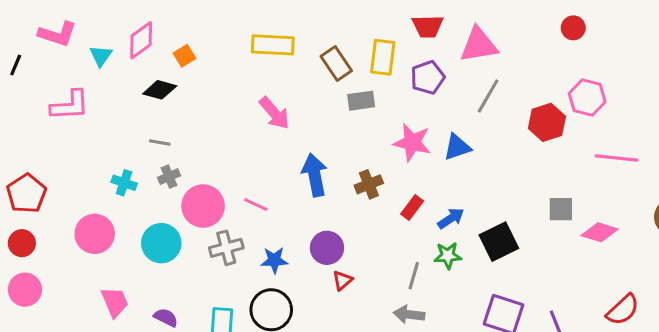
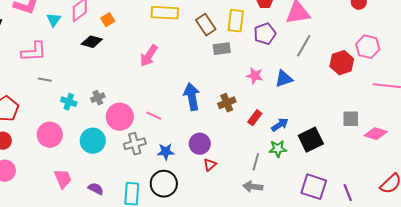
pink arrow: (274, 113) -> (149, 56), moved, turned 75
gray line: (160, 142) -> (45, 80), moved
pink star: (412, 142) -> (255, 76), size x0.7

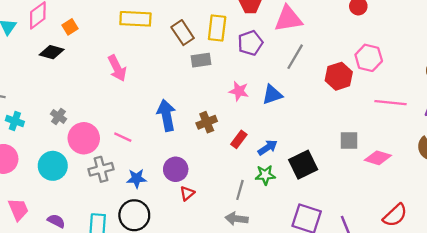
pink arrow: (149, 56) -> (117, 68), turned -60
gray cross: (98, 98) -> (58, 116), turned -32
cyan cross: (69, 102) -> (15, 121), moved

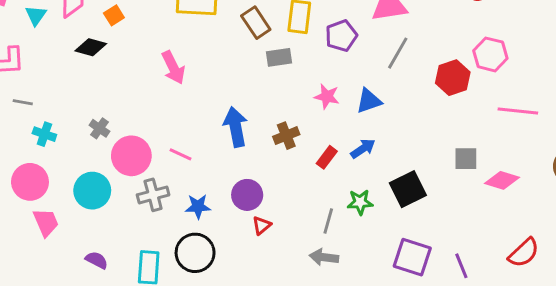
blue arrow: (268, 147) -> (363, 149), moved
pink trapezoid: (18, 209) -> (46, 222), moved

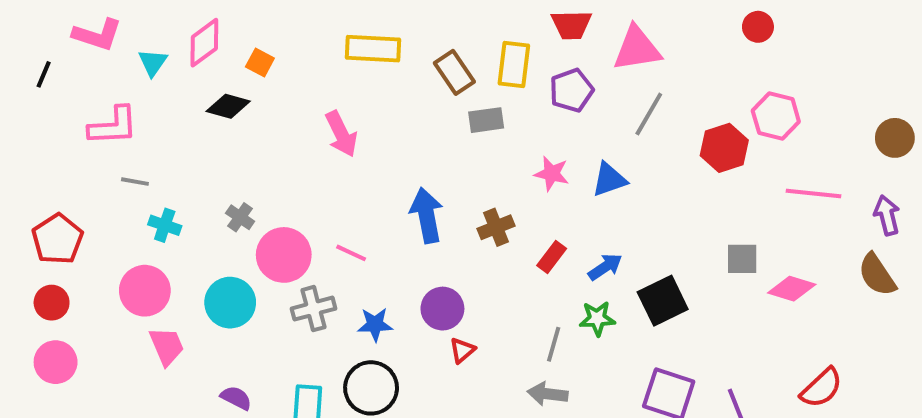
orange square: (114, 15) -> (260, 63), turned -30
blue arrow: (363, 149) -> (605, 267), moved

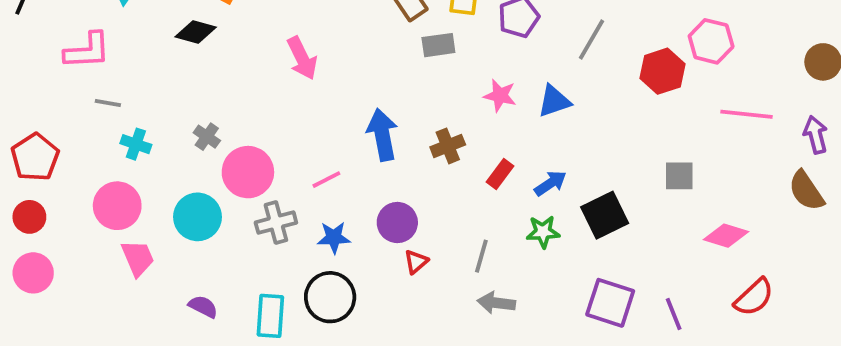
pink line: (351, 253) -> (326, 180), moved, turned -52
pink diamond: (792, 289) -> (726, 236), moved
gray line: (554, 344) -> (481, 256), moved

